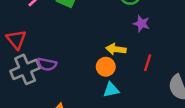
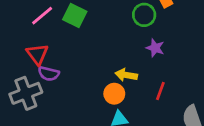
red triangle: (16, 39) -> (37, 54), moved
purple semicircle: (47, 64) -> (49, 74), moved

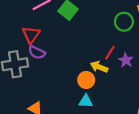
purple star: (155, 48) -> (126, 60), moved
red line: (160, 91) -> (110, 53), moved

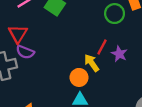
yellow arrow: (99, 67) -> (92, 63), turned 36

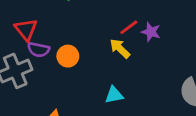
red line: (102, 47) -> (129, 27), turned 35
orange circle: (79, 77) -> (68, 56), moved

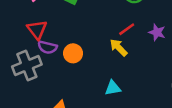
purple star: (151, 32) -> (157, 32), moved

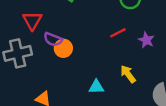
purple semicircle: (47, 47) -> (53, 39), moved
yellow arrow: (119, 47) -> (128, 74), moved

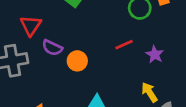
orange circle: (63, 48) -> (77, 61), moved
yellow arrow: (128, 74) -> (149, 92), moved

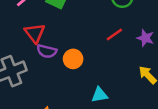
red triangle: (31, 26) -> (35, 33), moved

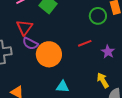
orange circle: (73, 59) -> (49, 54), size x1.6

